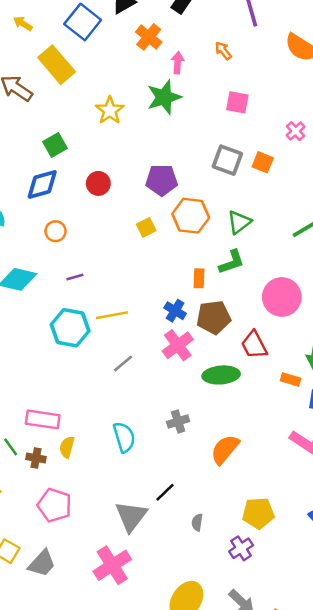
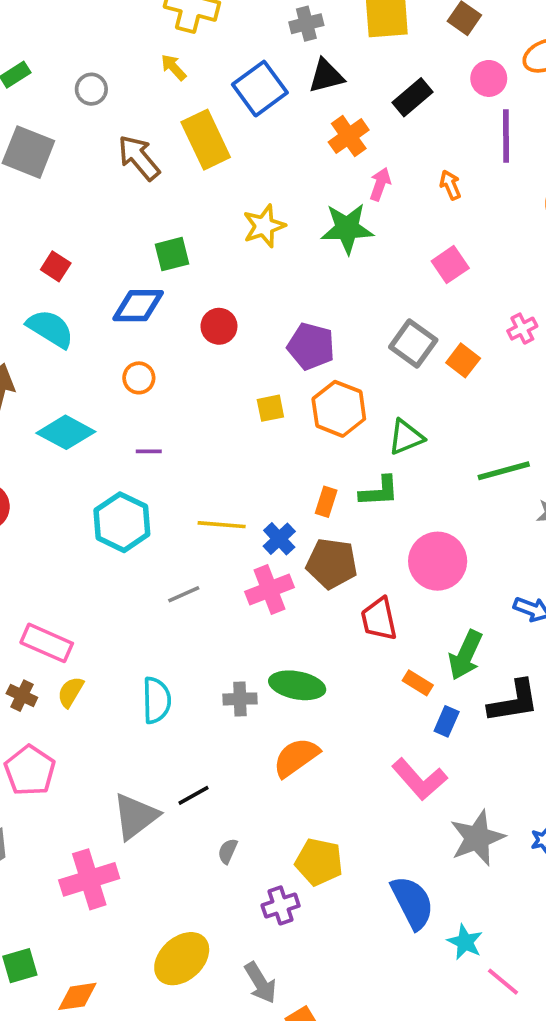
pink square: (237, 102) -> (450, 265), turned 30
yellow line: (112, 315) -> (222, 525), moved
green ellipse: (221, 375) -> (297, 685), moved

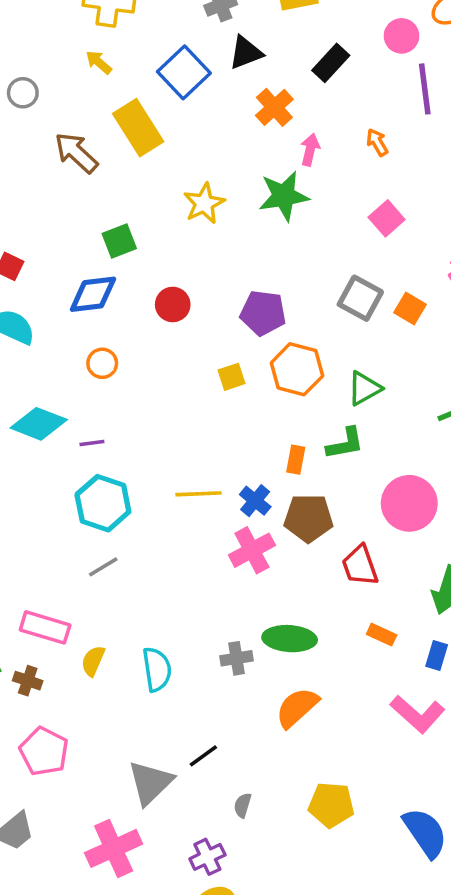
purple line: (149, 451) -> (92, 443), moved
gray line: (184, 594) -> (103, 567), moved
orange rectangle: (418, 683) -> (382, 635), moved
yellow semicircle: (71, 692) -> (93, 661), moved
purple cross: (281, 905) -> (207, 857), moved

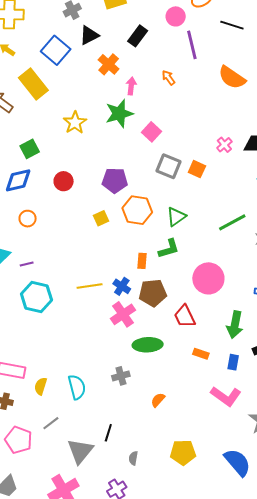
pink square: (387, 218) -> (151, 132), moved
gray line: (103, 567) -> (51, 423), moved
green ellipse: (290, 639) -> (148, 345), moved
orange semicircle: (297, 708) -> (158, 400), size x0.6
black line: (203, 756) -> (108, 433), turned -30

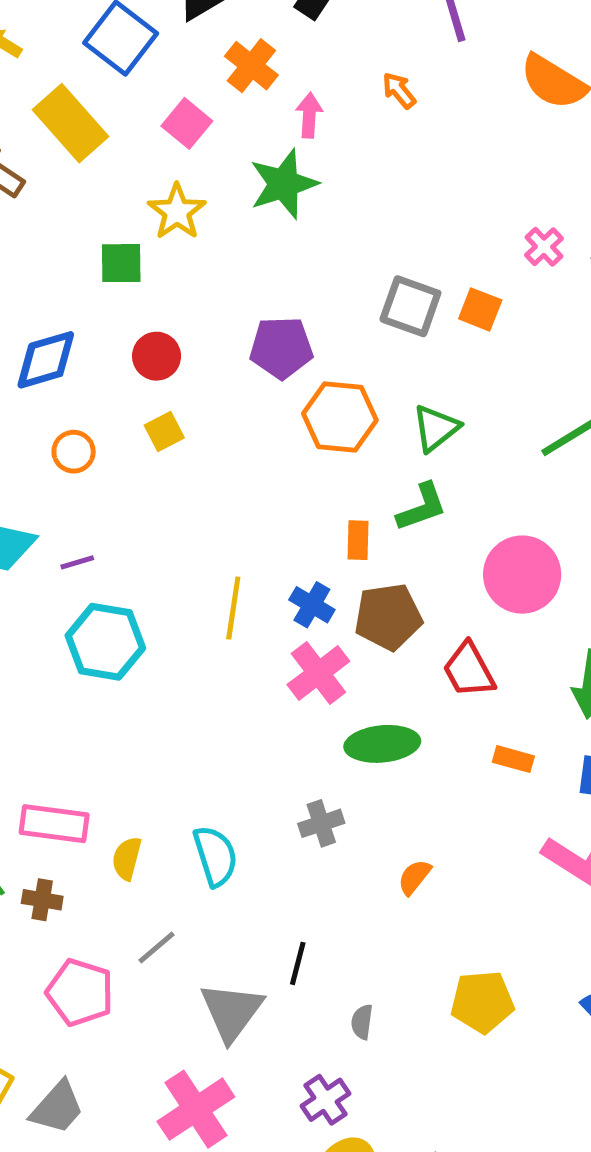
pink square: (151, 132) -> (187, 123), moved
green square: (30, 149) -> (121, 263), moved, turned 30
yellow square: (101, 218) -> (164, 432), moved
yellow line: (90, 286) -> (233, 608), turned -70

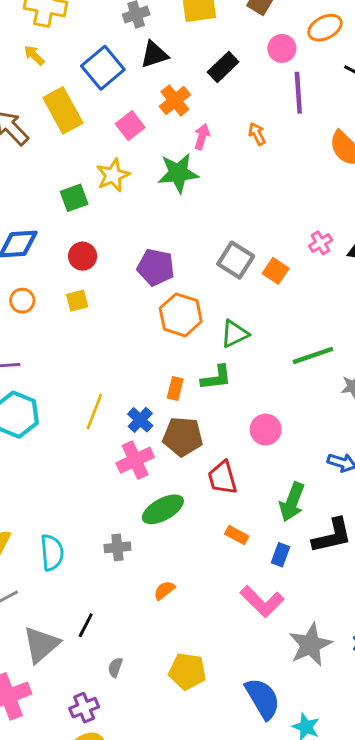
green square: (121, 263) -> (74, 198), turned -32
pink circle: (522, 575) -> (266, 430), size x0.7
green ellipse: (382, 744) -> (163, 509), turned -36

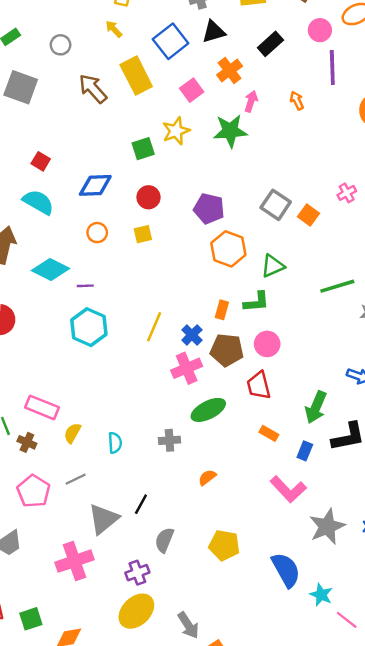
pink circle: (266, 430) -> (267, 344), moved
cyan semicircle: (52, 553) -> (115, 443), size x0.7
gray semicircle: (115, 667) -> (164, 540), size x1.5

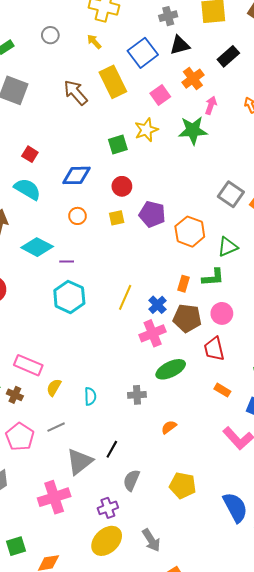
gray circle: (61, 45) -> (50, 35), moved
purple pentagon: (209, 209) -> (152, 214), moved
gray arrow: (188, 625) -> (151, 540), moved

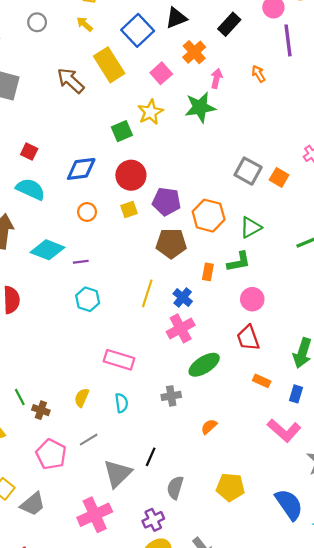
red circle: (122, 186) -> (131, 175), size x1.4
cyan hexagon: (69, 297) -> (88, 299), size x0.7
brown pentagon: (187, 318) -> (171, 243), moved
pink rectangle: (28, 365) -> (119, 360), moved

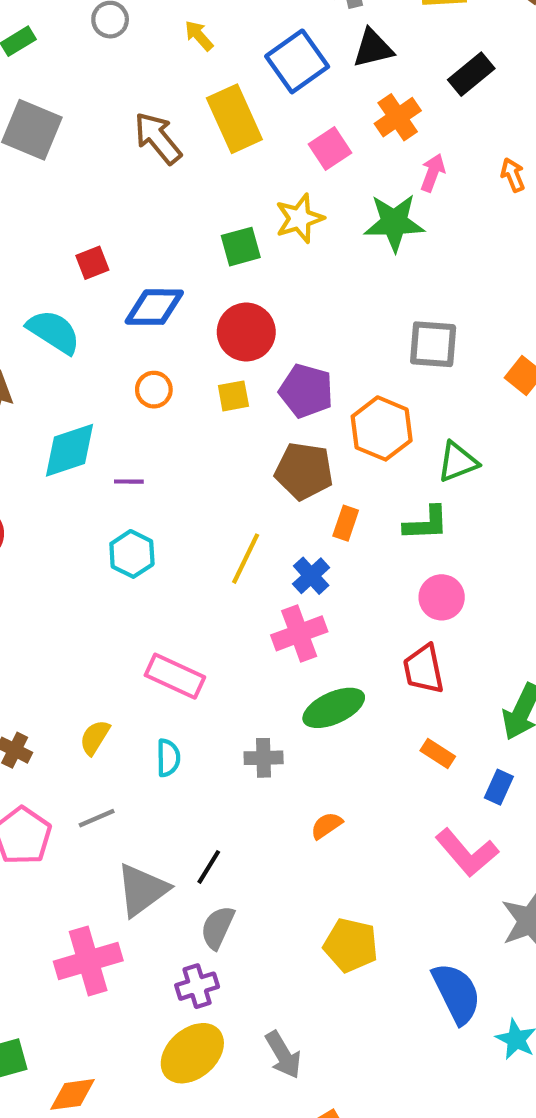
red square: (29, 152) -> (92, 263), moved, turned 35
gray square: (248, 171) -> (433, 344), moved, turned -32
cyan diamond: (47, 250) -> (70, 450), turned -48
orange rectangle: (208, 272) -> (346, 523), moved
gray semicircle: (175, 488) -> (218, 927), moved

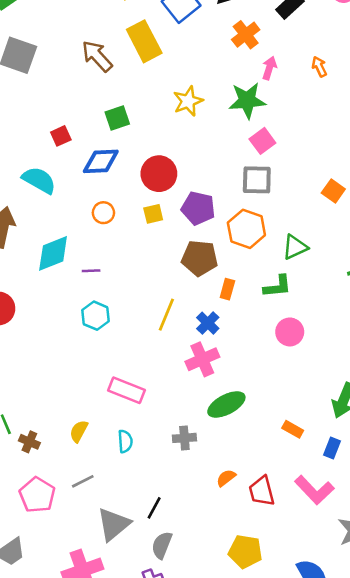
pink square: (330, 148) -> (262, 141), moved
green square: (241, 247) -> (117, 118), moved
gray square: (433, 344) -> (257, 180), moved
red trapezoid: (424, 669) -> (262, 491), moved

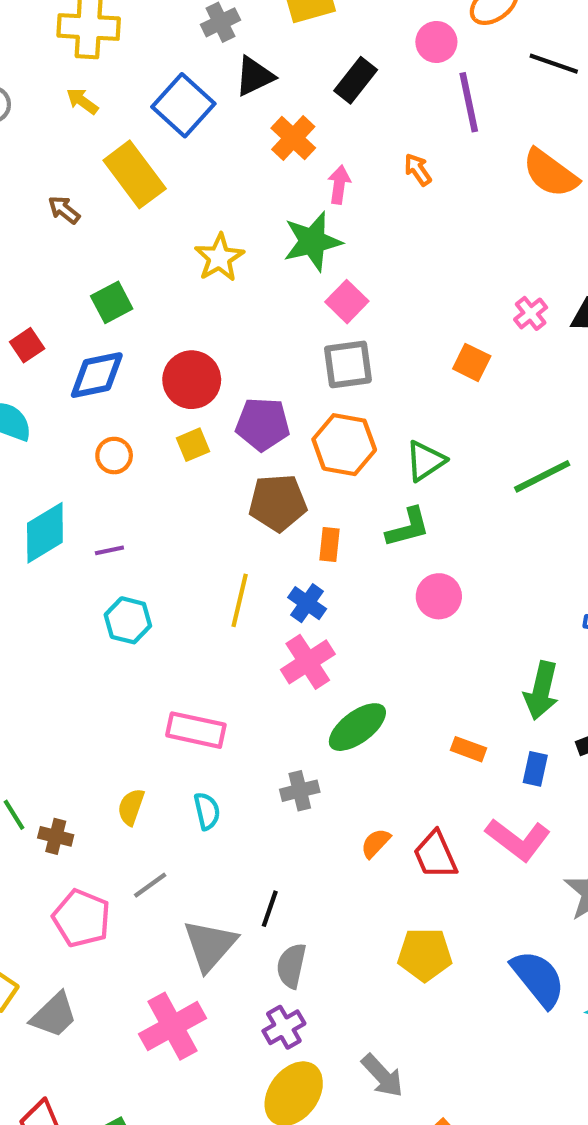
brown arrow: (97, 56) -> (64, 210), size x0.6

